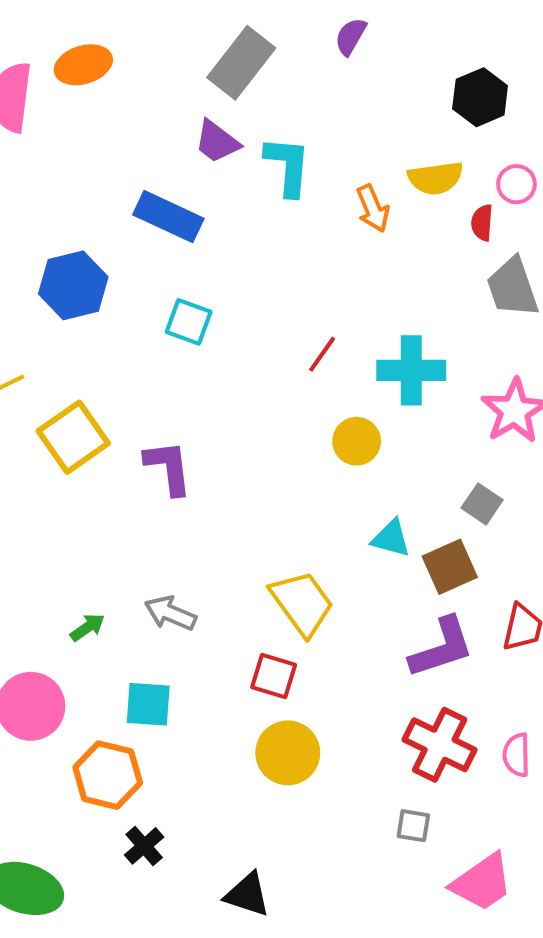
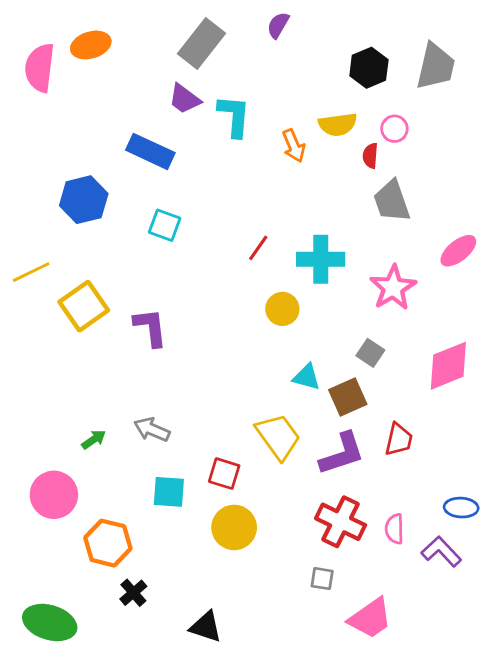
yellow trapezoid: (302, 603) -> (278, 437), moved
cyan square: (148, 704) -> (169, 492), moved

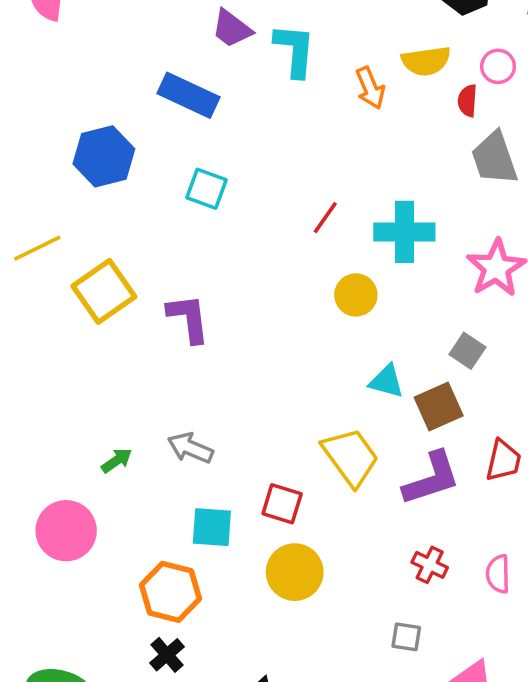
red cross: (341, 522) -> (430, 565), size x0.6
orange hexagon: (108, 543) -> (171, 592), moved

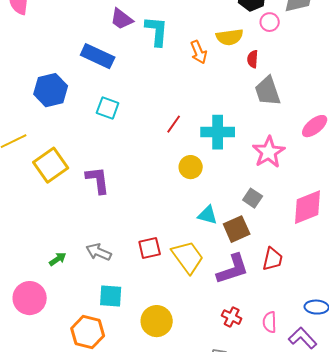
pink circle: (498, 66) -> (270, 22), moved
red square: (282, 504) -> (150, 248), moved, turned -30

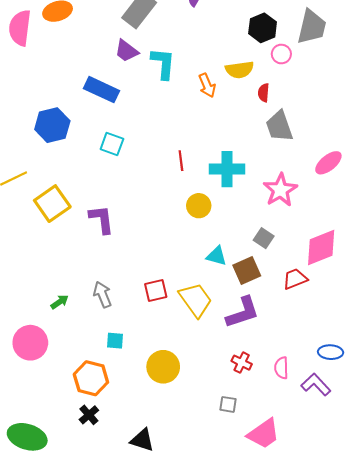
red line: (174, 124) -> (181, 161), turned -42
gray arrow: (99, 252) -> (102, 295), turned 45
red trapezoid: (273, 259) -> (295, 279), moved, turned -125
cyan square: (111, 296) -> (115, 341), size x0.7

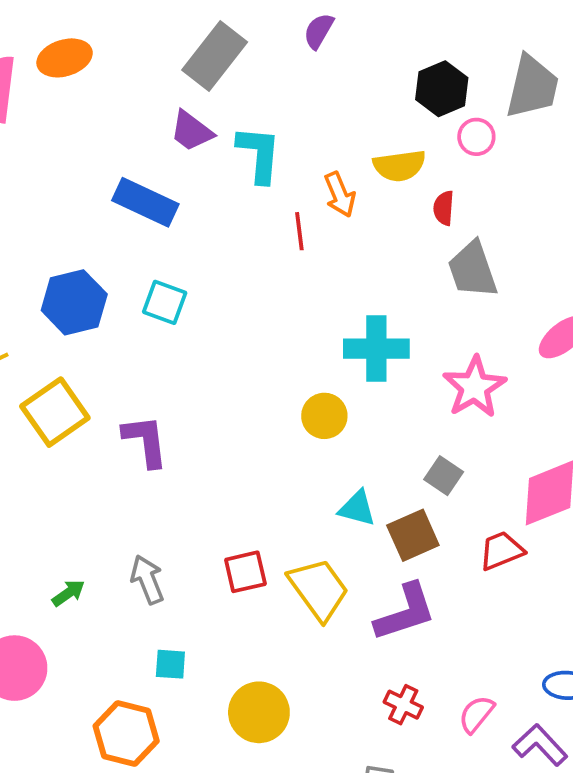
blue hexagon: (52, 125) -> (74, 302), moved
red line: (181, 161) -> (299, 231), moved
pink semicircle: (281, 368) -> (476, 714), turned 40

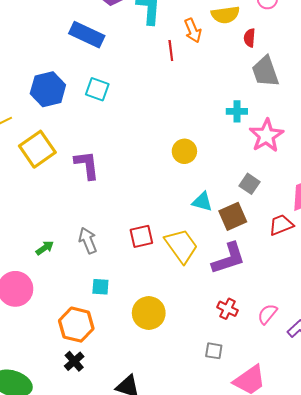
cyan cross: (376, 349) -> (237, 111), moved, size x0.6

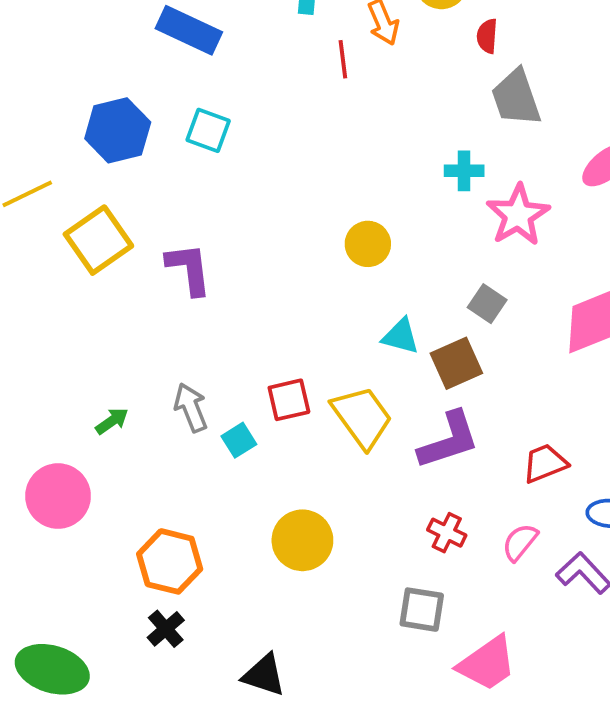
red trapezoid: (281, 225) -> (545, 463), moved
cyan square: (100, 287) -> (239, 440), moved, turned -36
gray square: (214, 351) -> (422, 610), size x1.4

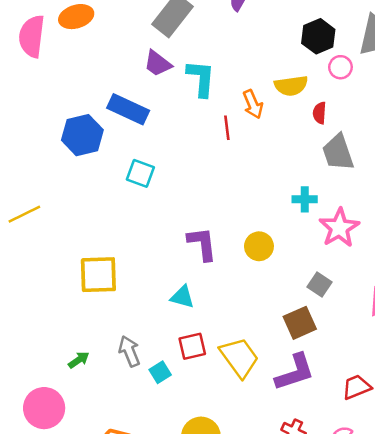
blue hexagon: (118, 130) -> (82, 135), moved
yellow square: (98, 240) -> (98, 275), moved, turned 33
yellow circle: (368, 244) -> (259, 246), moved
purple L-shape: (189, 269) -> (202, 244), moved
cyan triangle: (401, 336) -> (182, 297), moved

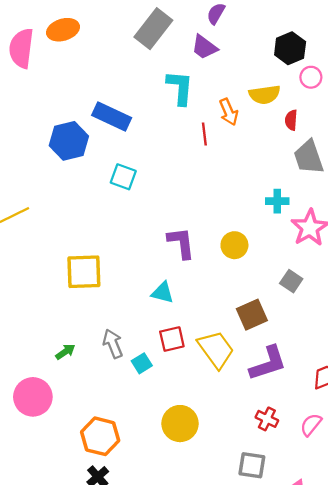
purple trapezoid: (158, 63) -> (204, 47), moved
brown square: (300, 323) -> (252, 315), moved

